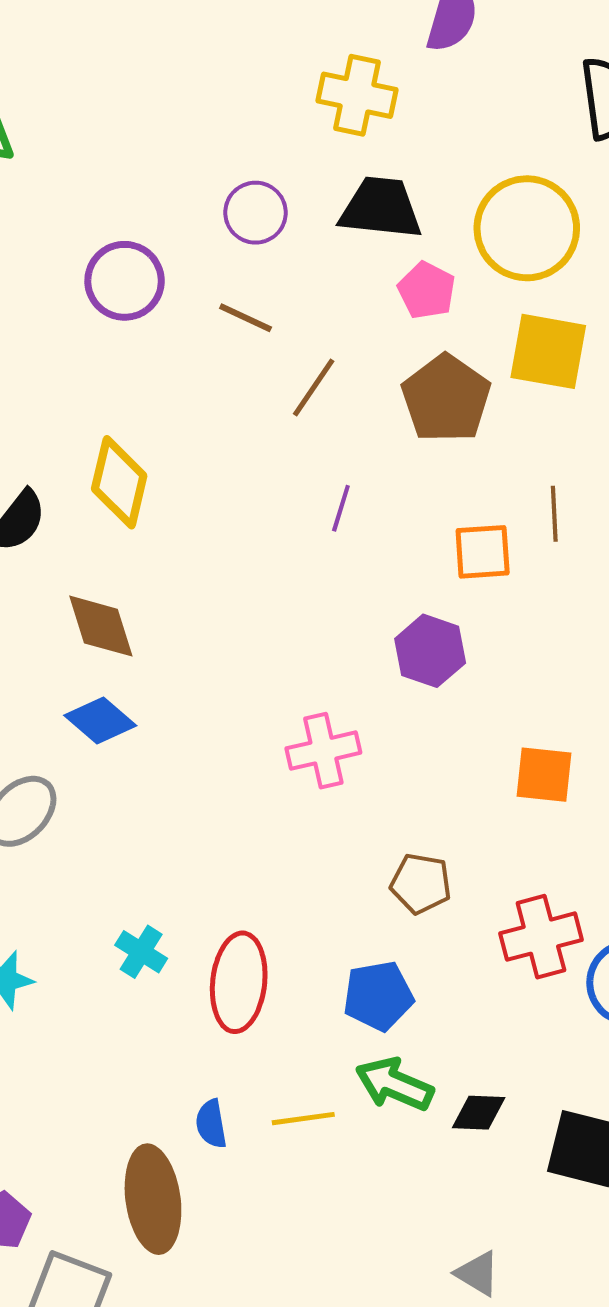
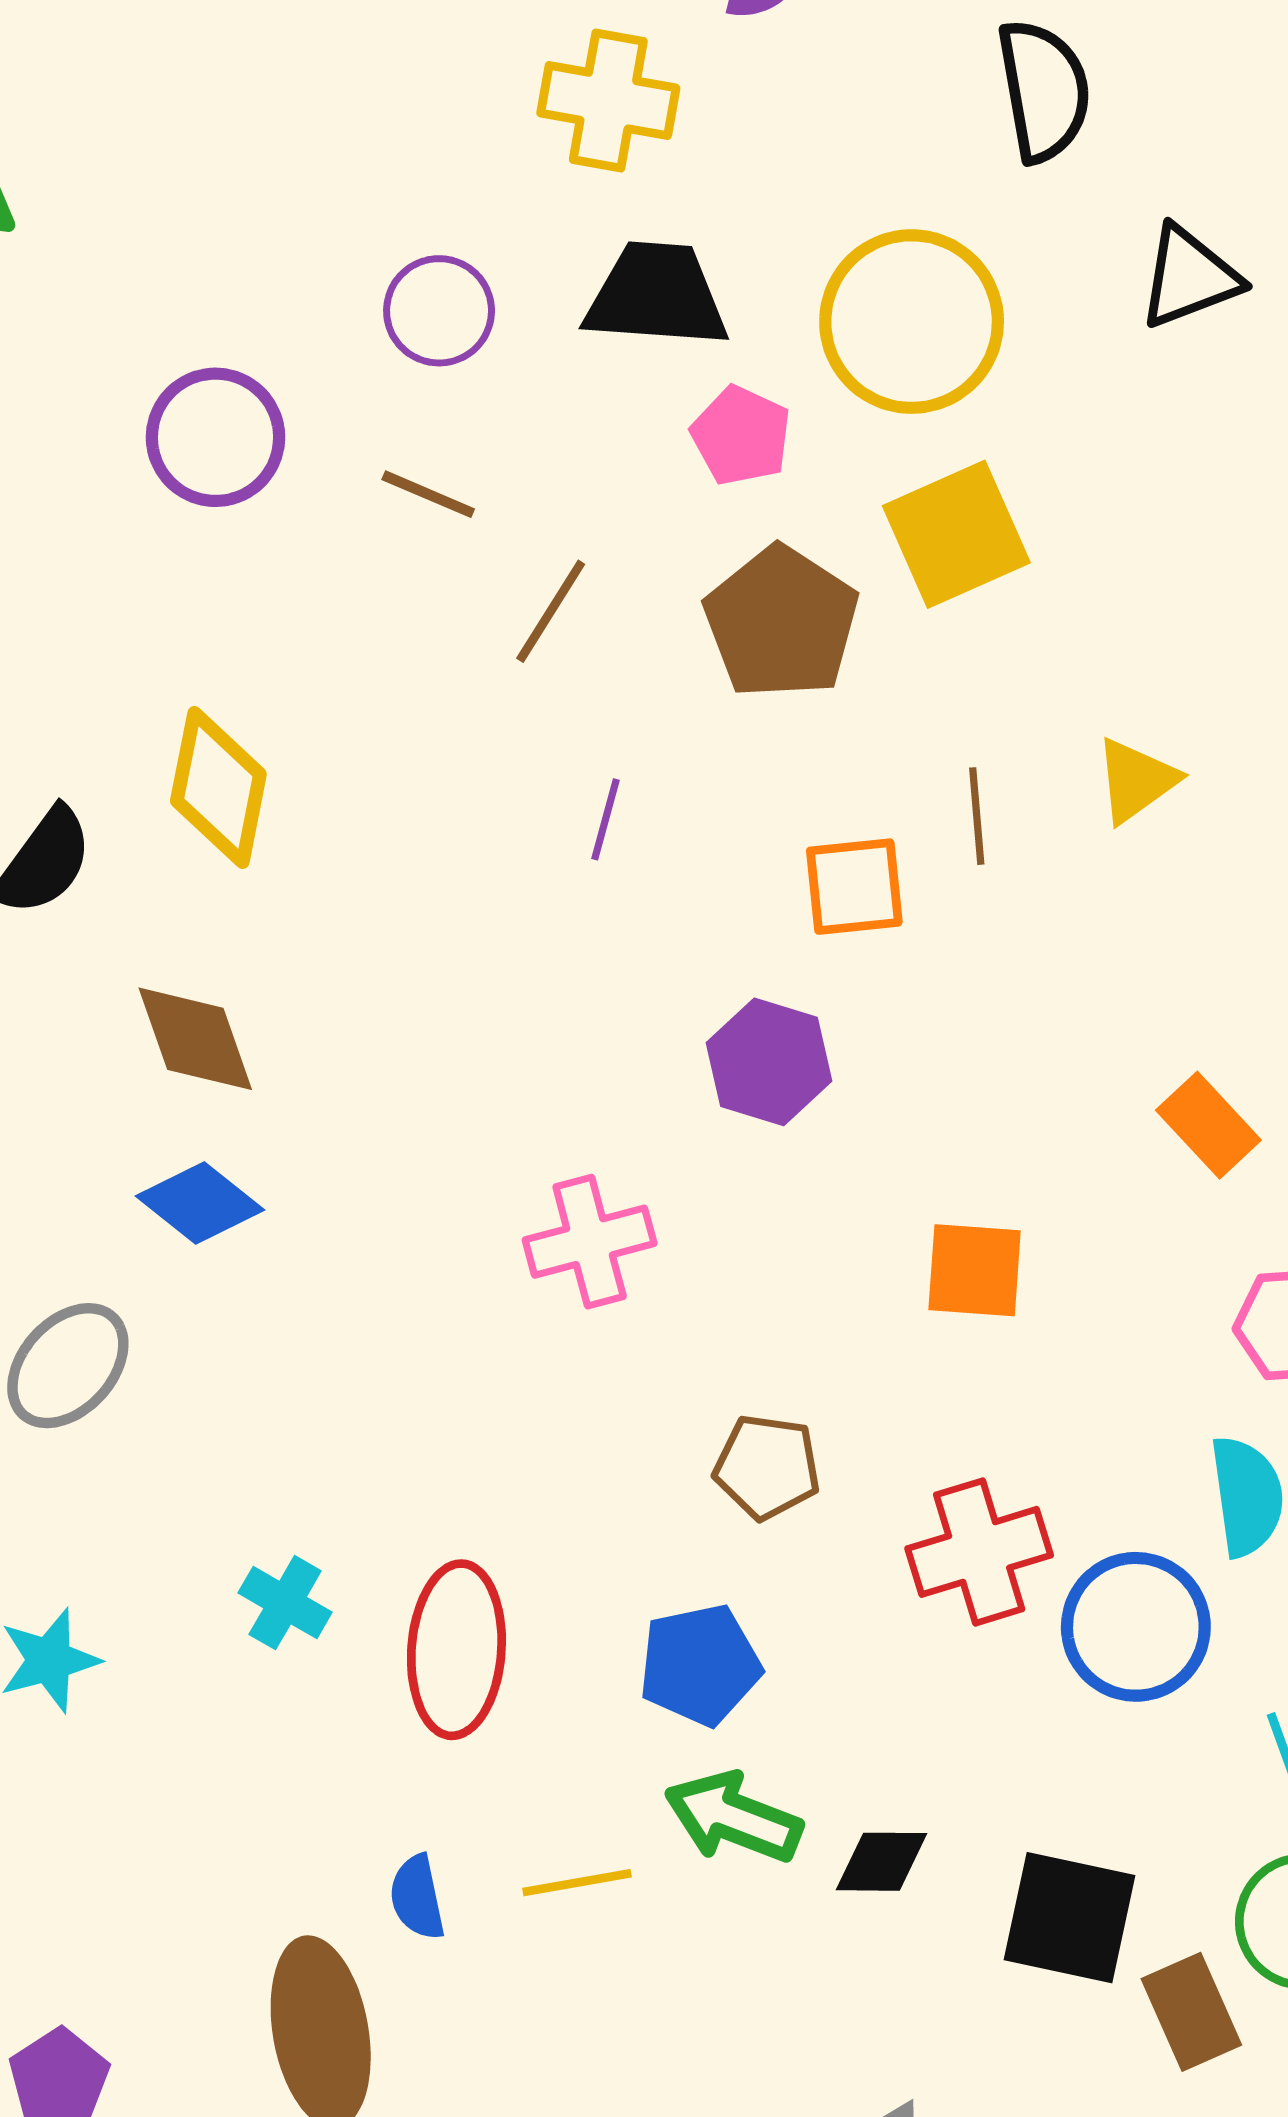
yellow square: (548, 351) -> (956, 534), turned -32

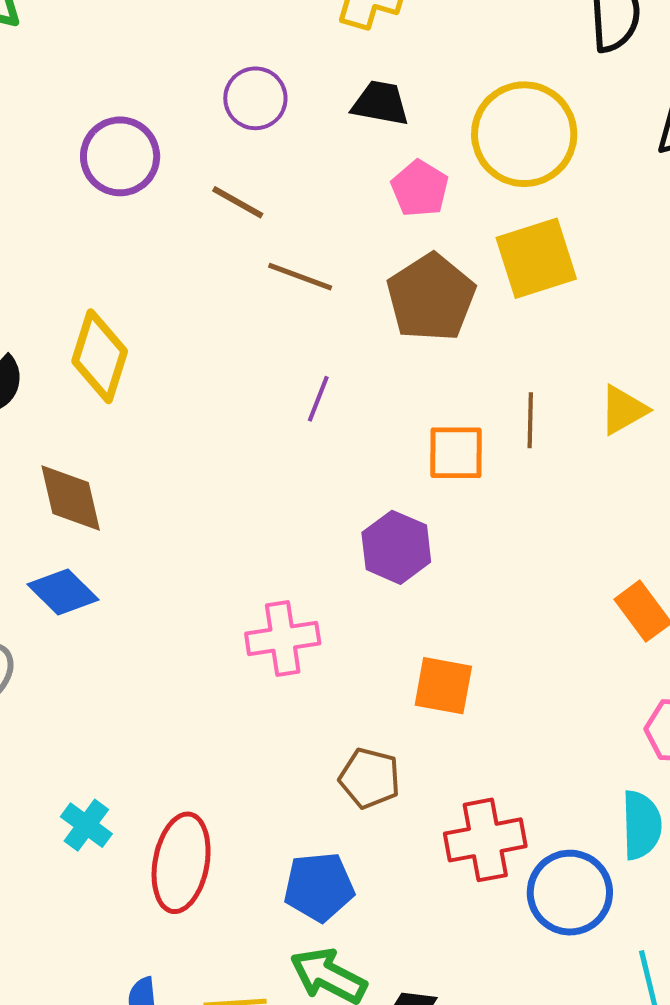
black trapezoid: (656, 295) -> (380, 103), size x0.7
brown line: (551, 611) -> (300, 277), turned 72
orange square: (975, 1270) -> (443, 686), moved

